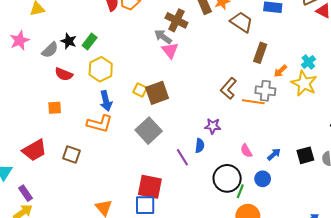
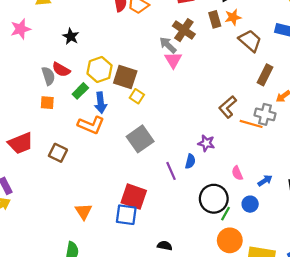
green rectangle: (90, 41) -> (80, 91), moved
gray semicircle: (50, 50) -> (48, 76), moved, turned -72
brown square: (157, 93) -> (125, 77), moved, turned 30

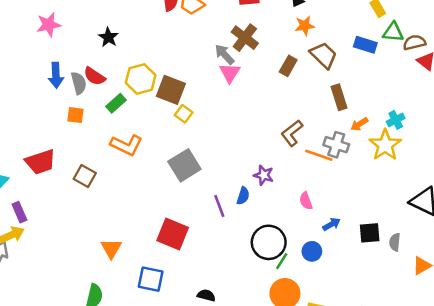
brown rectangle: (215, 19) -> (288, 66), moved, turned 42
brown rectangle: (265, 75) -> (339, 97), turned -48
blue arrow: (101, 103) -> (56, 75), moved
pink semicircle: (237, 173) -> (306, 201), moved
blue square: (126, 215) -> (151, 279), moved

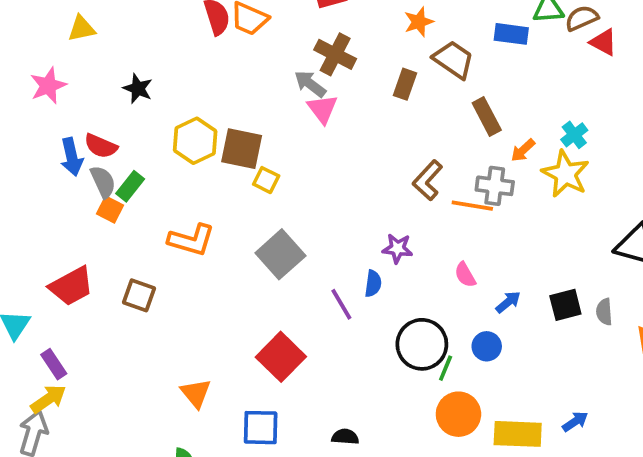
red semicircle: (94, 76) -> (101, 146), moved
gray semicircle: (79, 83) -> (103, 182), moved
green rectangle: (116, 103) -> (130, 186), moved
orange square: (75, 115) -> (110, 209), turned 30
red square: (173, 234) -> (281, 357), turned 32

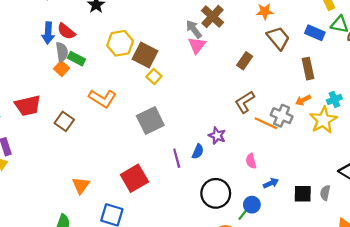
brown rectangle: (405, 84) -> (245, 61), moved
brown rectangle: (487, 117) -> (308, 69), moved
green rectangle: (130, 186) -> (76, 59), turned 63
gray semicircle: (604, 312) -> (325, 193), moved
green line: (446, 368) -> (244, 213), moved

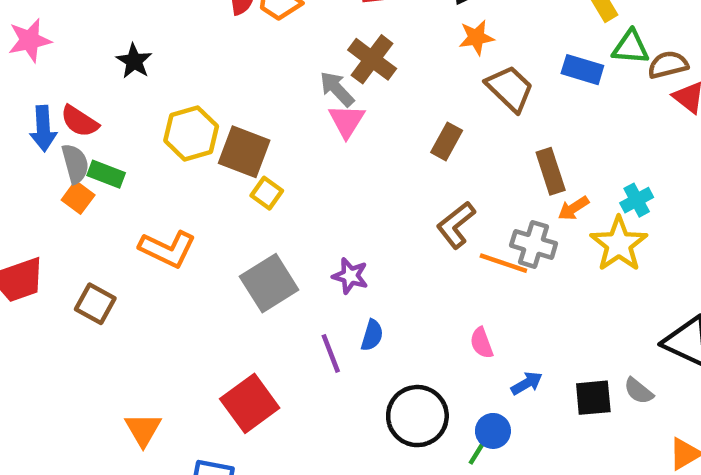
brown rectangle: (308, 69) -> (551, 171), moved
purple star: (217, 136) -> (350, 276), moved
gray semicircle: (325, 193) -> (639, 391), turned -56

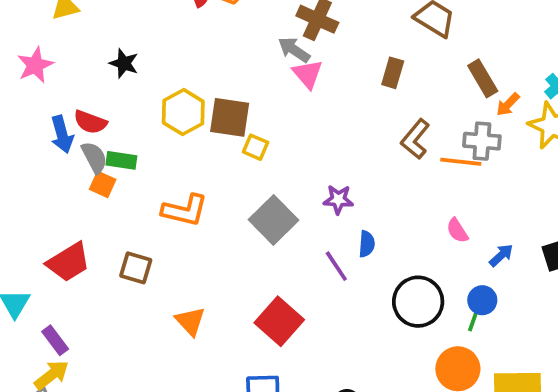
orange triangle: (143, 430) -> (190, 321), moved

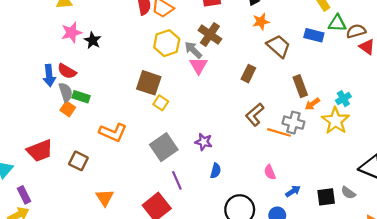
pink star: (35, 65) -> (72, 32), moved
yellow hexagon: (183, 112) -> (167, 43), moved
purple line: (336, 266) -> (177, 180), moved

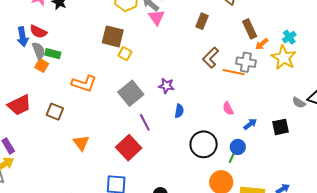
gray semicircle: (348, 193) -> (299, 103), moved

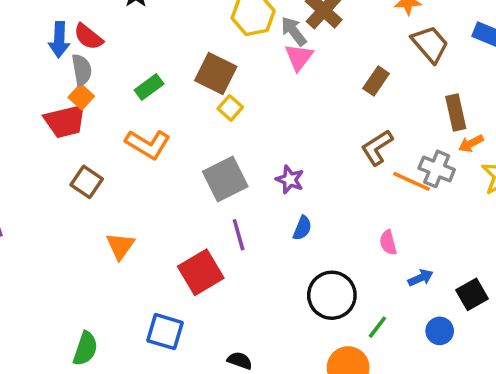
green rectangle: (53, 54) -> (149, 87), moved, turned -63
red trapezoid: (19, 105) -> (65, 121), moved
black square: (280, 127) -> (472, 294), turned -30
blue circle: (238, 147) -> (440, 331), moved

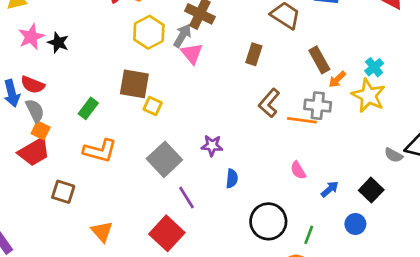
gray arrow: (294, 31) -> (182, 36), turned 85

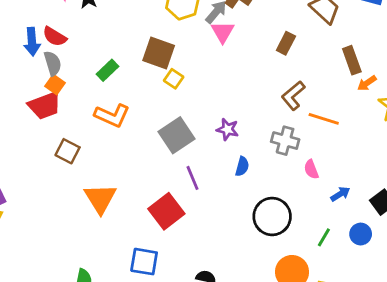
gray cross: (318, 106) -> (285, 141), moved
orange triangle: (102, 232) -> (100, 198), size x1.4
green line: (309, 235) -> (324, 237), moved

